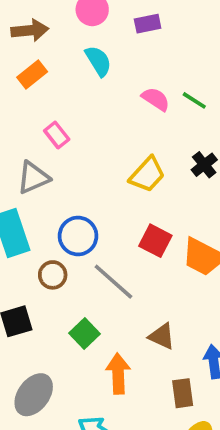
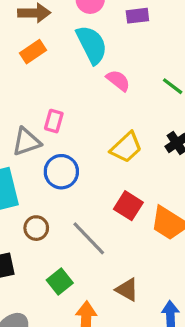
cyan semicircle: (98, 61) -> (92, 45), size x1.4
pink semicircle: (156, 99) -> (118, 81), moved
pink rectangle: (57, 135) -> (54, 121), moved, turned 50
blue circle: (78, 236) -> (61, 172), moved

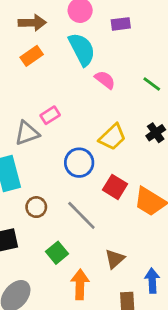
pink rectangle: (54, 121) -> (50, 115), turned 42
blue circle: (61, 172) -> (79, 163), moved
brown triangle: (127, 290) -> (115, 259), turned 50

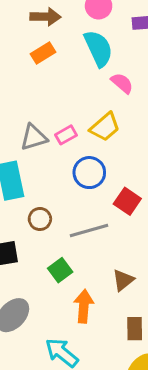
pink rectangle: (50, 115) -> (66, 135), moved
yellow trapezoid: (112, 137) -> (105, 127), moved
gray line: (81, 215) -> (89, 231), turned -64

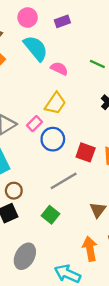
pink rectangle: (66, 135) -> (34, 124), moved
brown circle: (40, 219) -> (14, 191), moved
orange arrow: (84, 306) -> (90, 249), moved

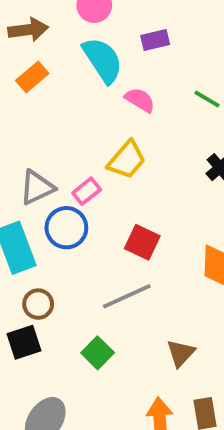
purple rectangle: (62, 21) -> (155, 40), moved
blue circle: (53, 139) -> (66, 228), moved
red square: (86, 152) -> (142, 242), moved

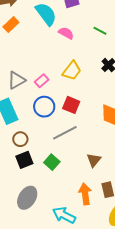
yellow trapezoid: (127, 160) -> (72, 71), moved
blue circle: (66, 228) -> (44, 107), moved
black square: (24, 342) -> (24, 160), moved

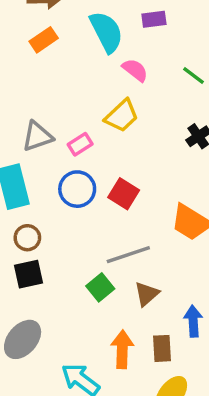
yellow trapezoid: (72, 71) -> (122, 116), moved
gray line: (65, 133) -> (128, 255), moved
green square: (52, 162) -> (100, 287), moved

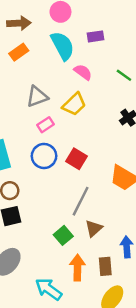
gray triangle: (37, 136) -> (37, 96), moved
gray line: (128, 255) -> (81, 201), turned -44
green square: (100, 287) -> (63, 235), moved

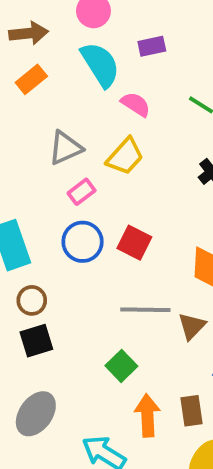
gray line: (81, 201) -> (145, 310), turned 68
brown triangle: (94, 228) -> (192, 326), moved

